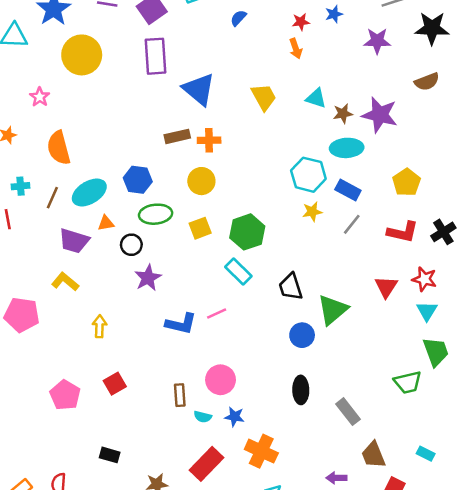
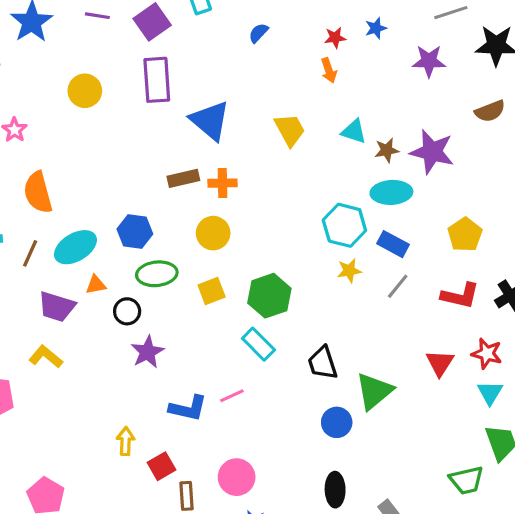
yellow circle: (82, 55) -> (85, 91), moved, size x0.7
yellow arrow: (99, 326) -> (126, 441), moved
red square: (115, 384) -> (161, 466), moved

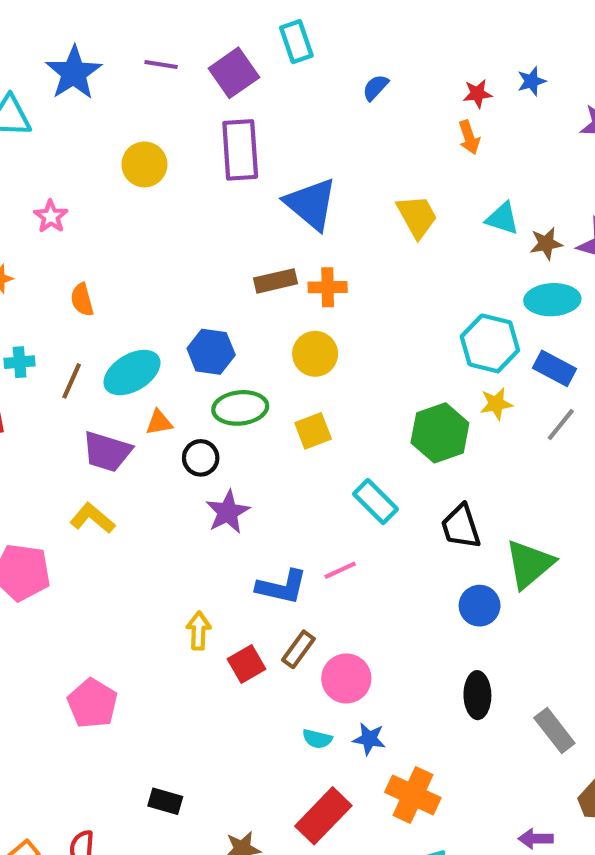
orange semicircle: (38, 192) -> (82, 300), size x0.6
green hexagon: (269, 296) -> (440, 433), moved
brown rectangle: (187, 496) -> (298, 649), moved, turned 40

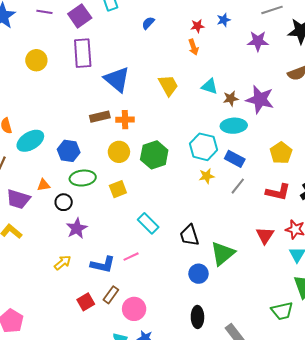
cyan ellipse: (132, 373) -> (30, 141), moved
green hexagon: (440, 433) -> (154, 155), moved
yellow arrow: (199, 631) -> (63, 263), moved, turned 48

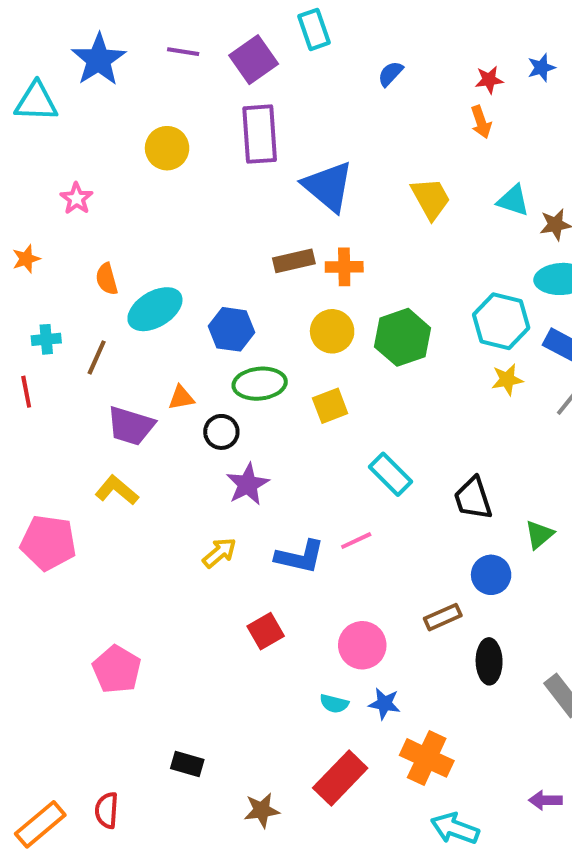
green triangle: (223, 254) -> (539, 535), size x0.6
brown rectangle: (111, 295) -> (443, 617), moved, turned 30

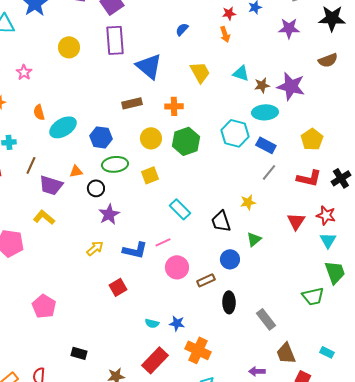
blue semicircle: (390, 74) -> (182, 29), moved
orange cross: (344, 267) -> (174, 106), moved
brown line: (97, 357) -> (31, 165), moved
yellow star: (507, 380) -> (248, 202), moved
pink circle: (362, 645) -> (177, 267), moved

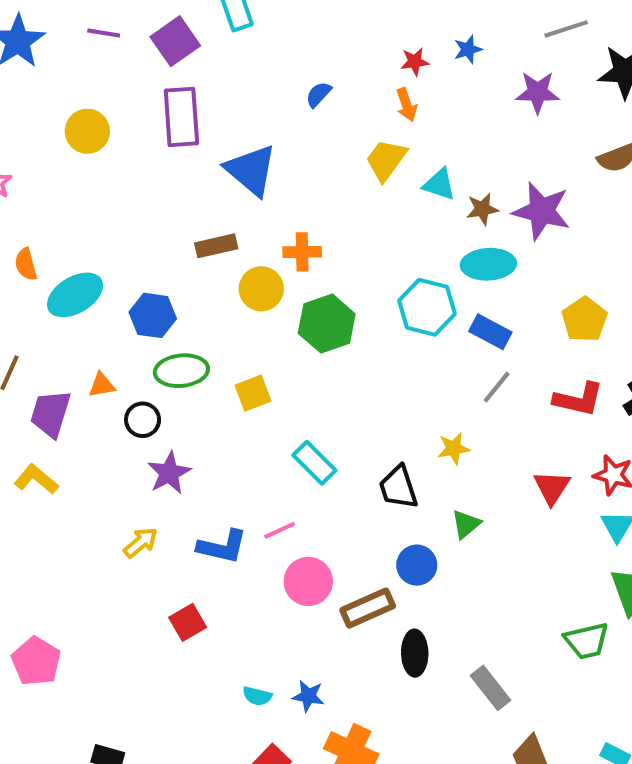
yellow trapezoid: (200, 72) -> (386, 160), moved, turned -115
yellow circle: (151, 138) -> (261, 289), moved
purple trapezoid: (51, 185) -> (50, 414), turned 90
brown rectangle: (206, 280) -> (368, 608), size x1.4

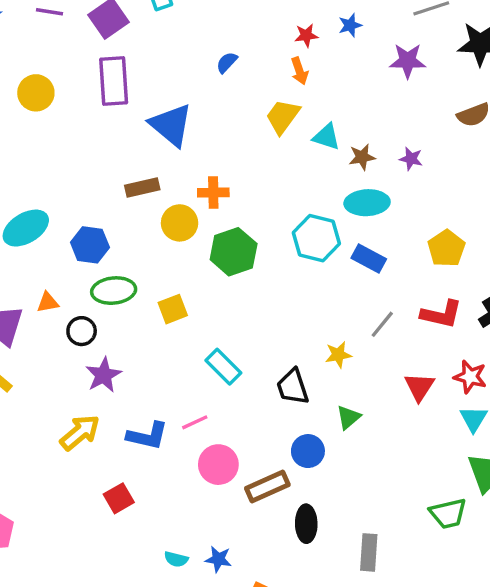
purple star: (542, 211) -> (411, 159), size x0.5
gray line: (497, 387) -> (382, 324), moved
yellow arrow: (141, 543) -> (80, 432), size x1.4
gray rectangle: (490, 688) -> (369, 552), turned 42

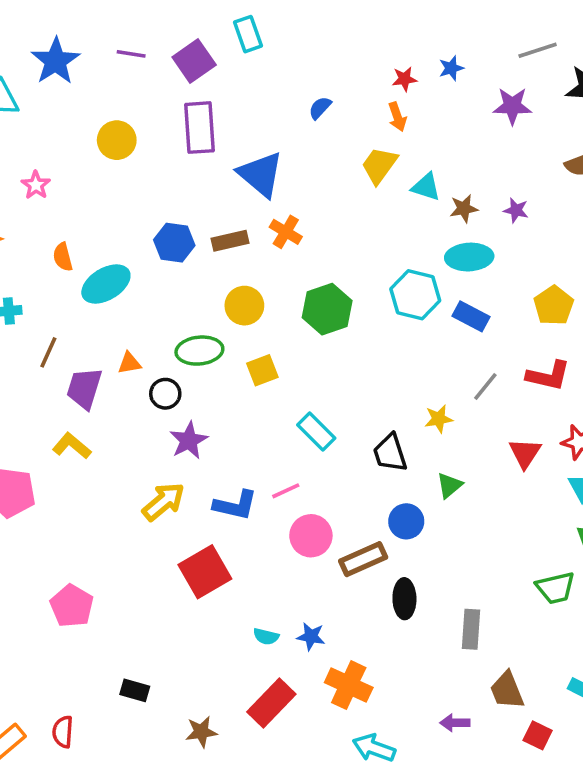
orange cross: (213, 193) -> (286, 232), moved, turned 32
yellow circle: (180, 223) -> (244, 306), moved
blue hexagon: (90, 245) -> (174, 243), moved
red square: (119, 498) -> (205, 572), size x1.6

